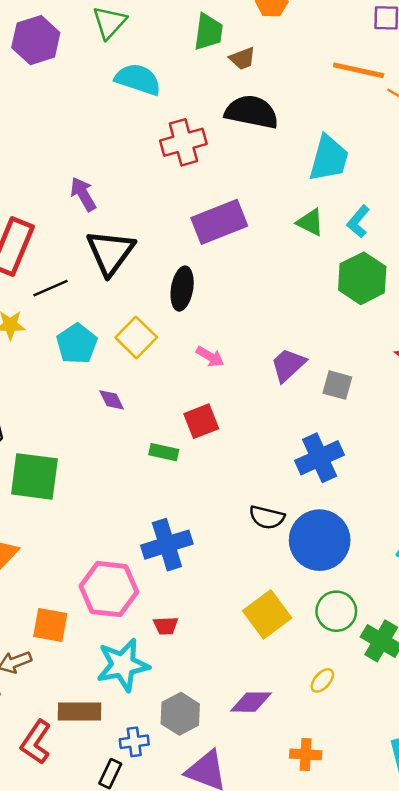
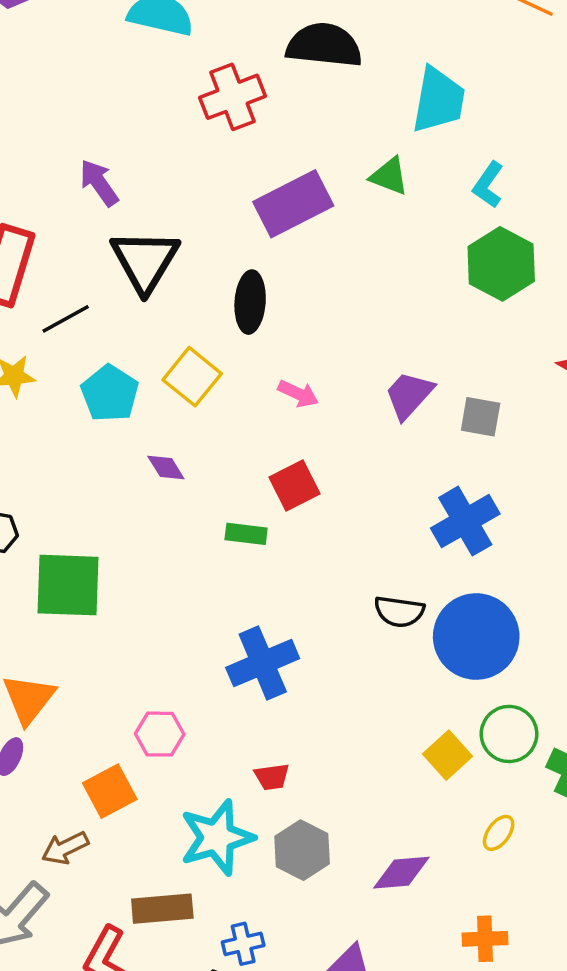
green triangle: (310, 222) -> (389, 176), moved
pink hexagon: (109, 589) -> (160, 734), moved, size x0.6
yellow square: (267, 614) -> (447, 755), moved, size x0.7
orange square: (50, 625) -> (110, 791), turned -33
gray hexagon: (180, 714) -> (302, 850), moved

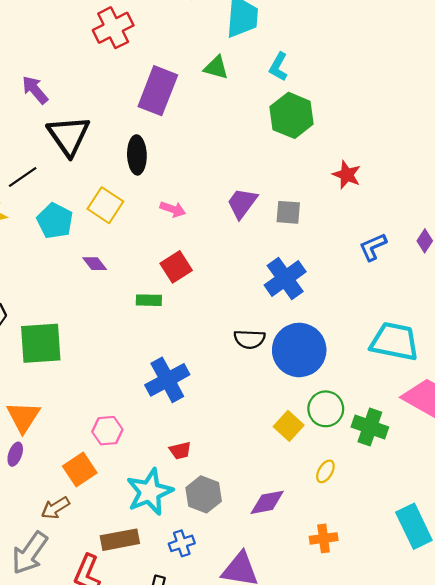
purple rectangle: (293, 204) -> (158, 91), turned -36
blue cross: (243, 944) -> (182, 543), moved

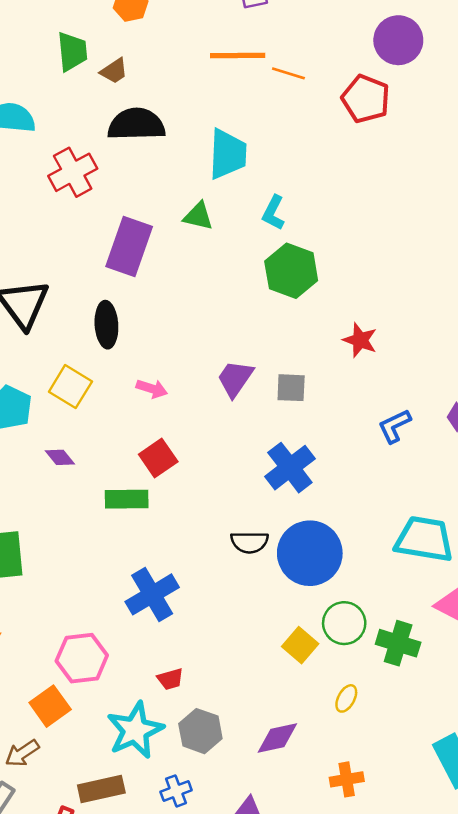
green rectangle: (149, 300) -> (127, 499), size x1.4
pink hexagon: (107, 431) -> (82, 658), size x1.4

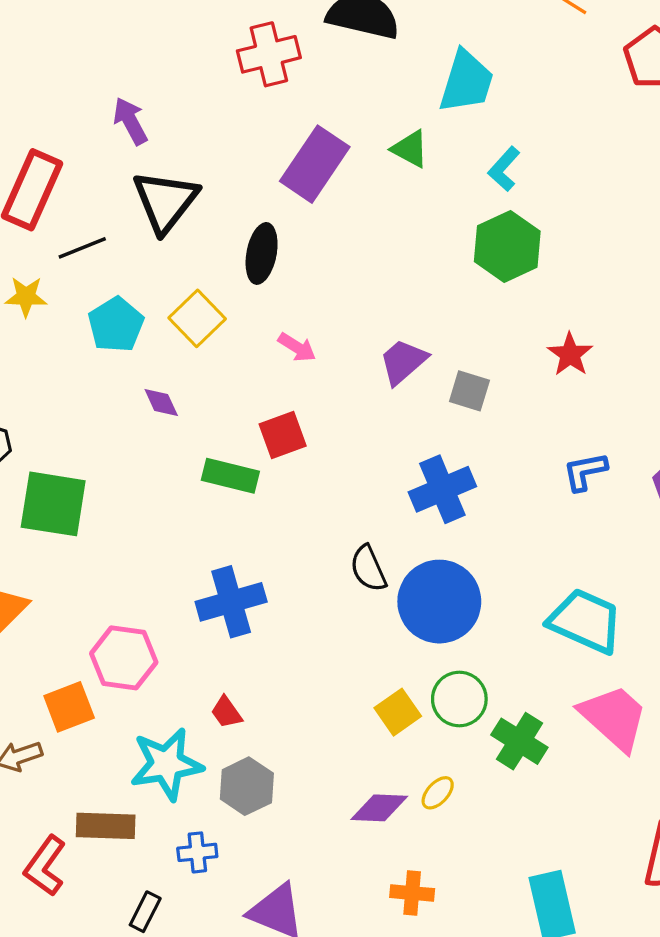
black semicircle: (249, 542) -> (368, 568), turned 51
red trapezoid: (170, 679) -> (226, 712), turned 56
purple diamond: (277, 738) -> (379, 808), moved

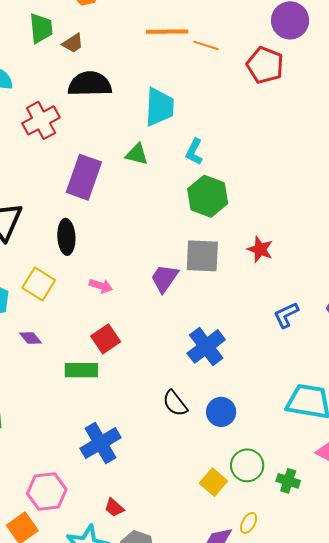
gray square: (469, 391) -> (202, 256), moved, size x1.5
blue circle: (439, 602) -> (221, 412), size x0.6
green cross: (519, 741) -> (288, 481), size x0.7

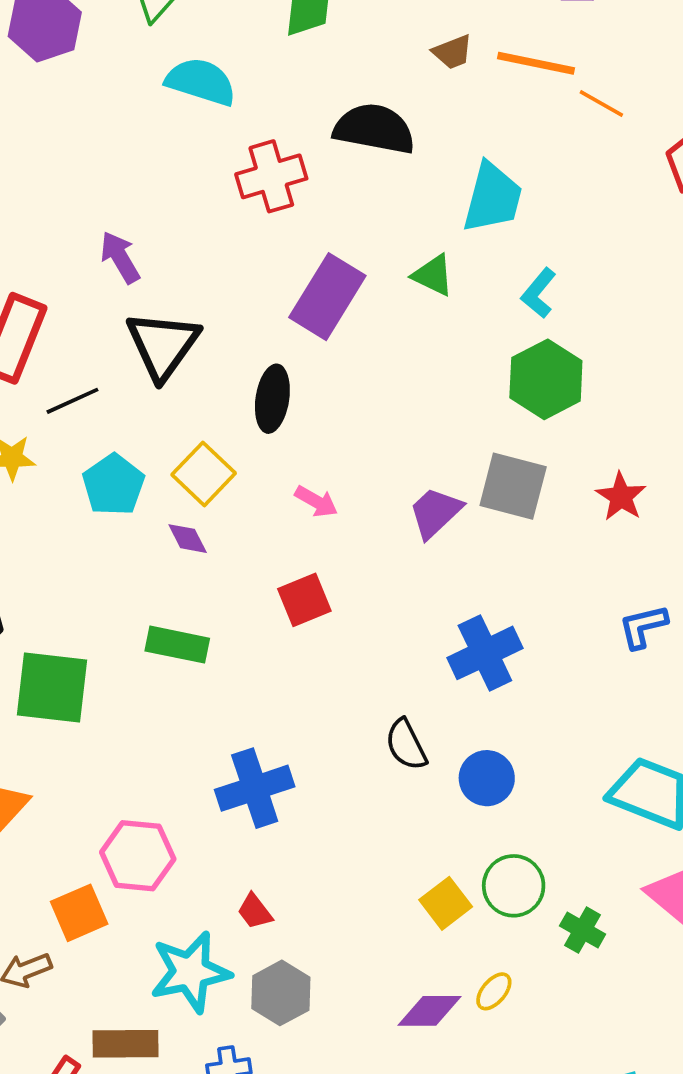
brown trapezoid: (73, 43) -> (452, 52), moved
purple diamond: (30, 338) -> (188, 539), moved
green rectangle: (81, 370) -> (177, 645), moved

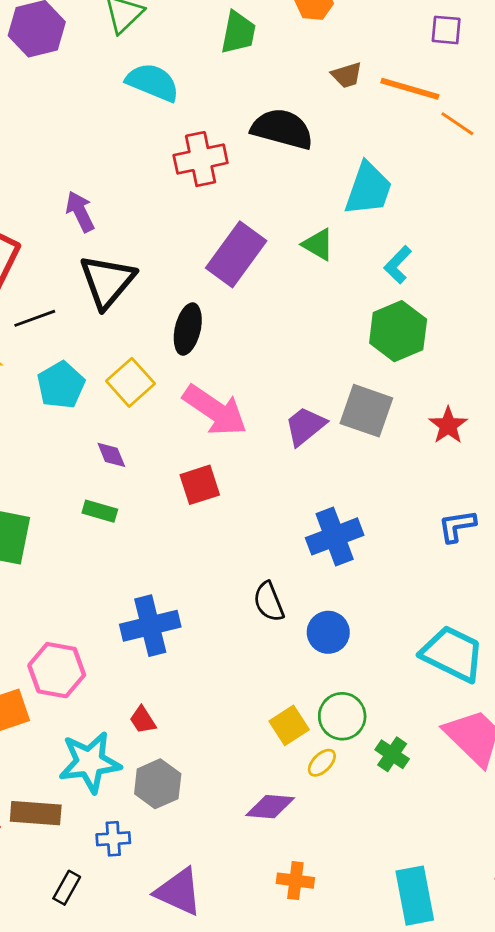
pink arrow: (316, 501) -> (215, 410), size x2.0
purple diamond: (188, 539) -> (111, 455), moved
green rectangle: (177, 645) -> (100, 511), size x0.7
yellow ellipse: (494, 991) -> (322, 763), moved

